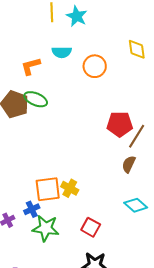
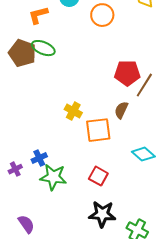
brown semicircle: (129, 164) -> (121, 110), moved
yellow cross: (70, 188) -> (73, 111), moved
orange square: (48, 189) -> (98, 130), moved

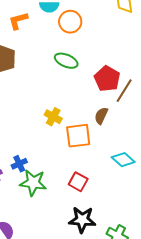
orange circle: (102, 15) -> (70, 22), moved
green ellipse: (43, 48) -> (66, 61), moved
red pentagon: (127, 73) -> (107, 79), turned 30

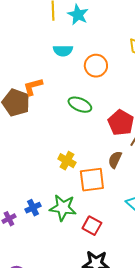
orange L-shape: (18, 21) -> (33, 87), moved
orange circle: (70, 22) -> (96, 66), moved
green star: (33, 183) -> (63, 208), moved

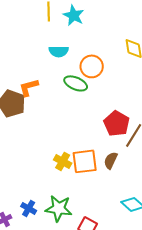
green ellipse: (80, 105) -> (76, 83), moved
orange square: (92, 180) -> (85, 161), moved
blue cross: (33, 208) -> (29, 208), turned -35

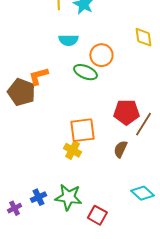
red pentagon: (117, 123) -> (126, 112), turned -30
orange square: (85, 161) -> (82, 130), moved
blue cross: (29, 208) -> (38, 197), turned 35

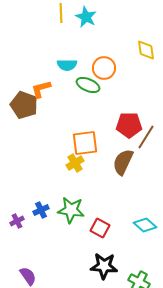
cyan semicircle: (68, 40) -> (67, 65), moved
brown semicircle: (120, 149) -> (123, 162), size x1.5
yellow cross: (72, 150) -> (75, 163), turned 30
cyan diamond: (142, 193) -> (145, 225), moved

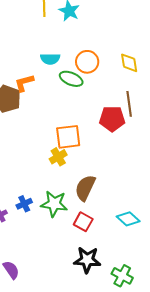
yellow diamond: (146, 50) -> (129, 63), moved
brown line: (146, 137) -> (129, 104), moved, turned -40
brown semicircle: (123, 162) -> (85, 188), moved

